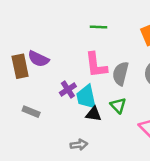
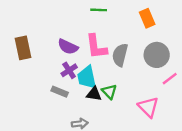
purple semicircle: (38, 59) -> (68, 47), moved
green triangle: (118, 105) -> (109, 92), moved
gray rectangle: (31, 112) -> (60, 92), moved

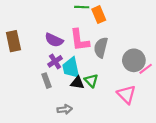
orange rectangle: (147, 18) -> (99, 15), moved
gray circle: (157, 55) -> (134, 60), moved
gray rectangle: (60, 92) -> (47, 81), turned 48

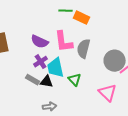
orange rectangle: (99, 15) -> (82, 18), turned -42
gray rectangle: (47, 81) -> (33, 80), turned -40
black triangle: (77, 83) -> (47, 82), moved

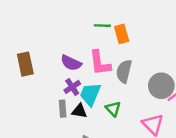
orange rectangle: (82, 18) -> (122, 34), turned 49
cyan trapezoid: (56, 68) -> (90, 94), turned 35
gray rectangle: (33, 80) -> (63, 109), turned 56

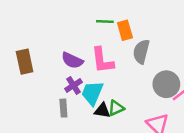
gray semicircle: (124, 71) -> (141, 52), moved
green triangle: (113, 109) -> (116, 108), turned 49
black triangle: (79, 111) -> (102, 111), moved

